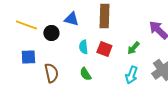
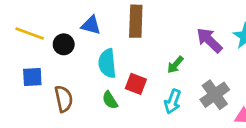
cyan semicircle: (83, 47) -> (107, 63), size x1.5
red square: (104, 49) -> (136, 84), moved

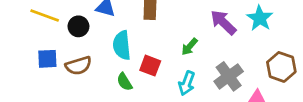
brown semicircle: (64, 99) -> (78, 66), moved, turned 85

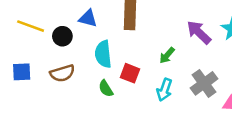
blue square: (47, 59) -> (22, 72), moved

